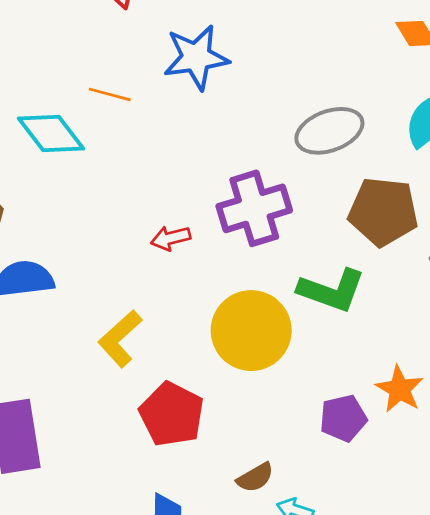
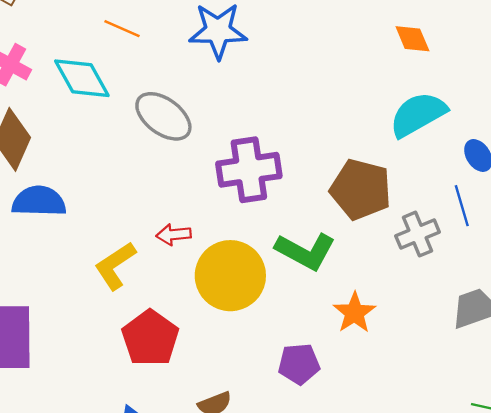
orange line: (110, 94) -> (122, 29), moved
gray ellipse: (329, 131) -> (163, 116), moved, turned 48
red arrow: (171, 238) -> (174, 235), moved
orange star: (400, 389) -> (354, 313), moved

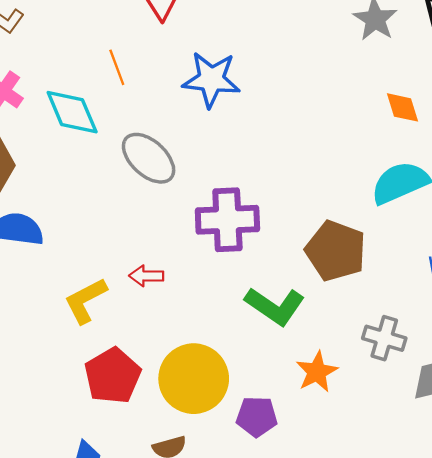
orange line: (122, 29) -> (117, 67), turned 40
gray cross: (418, 234) -> (384, 338), moved, turned 33
yellow circle: (230, 276) -> (194, 379), moved

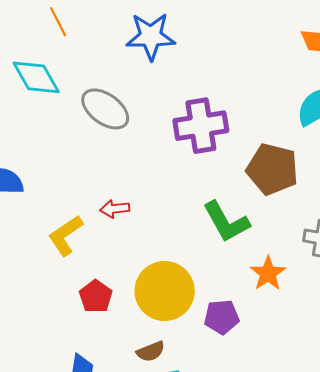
orange line: (117, 67) -> (58, 22), moved
purple cross: (227, 220) -> (201, 126), moved
green L-shape: (275, 306) -> (226, 222), turned 33
red pentagon: (113, 376) -> (96, 296), size x0.7

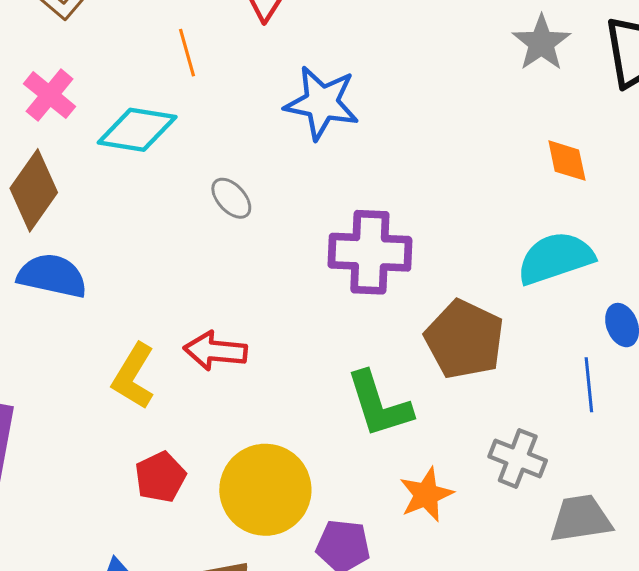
cyan diamond: (36, 77) -> (137, 130), turned -63
gray ellipse: (105, 109) -> (231, 198), size x0.6
red arrow: (115, 209) -> (215, 351), size x1.4
yellow L-shape: (66, 235) -> (133, 376), turned -36

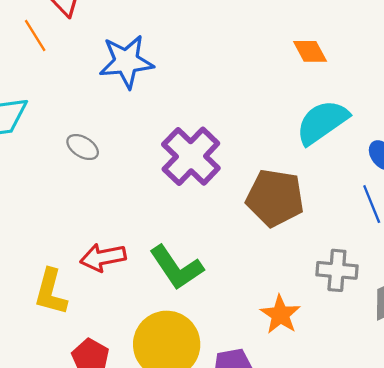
orange line: (187, 53) -> (35, 36), moved
purple cross: (370, 252) -> (191, 156), turned -32
green L-shape: (379, 404) -> (176, 268), moved

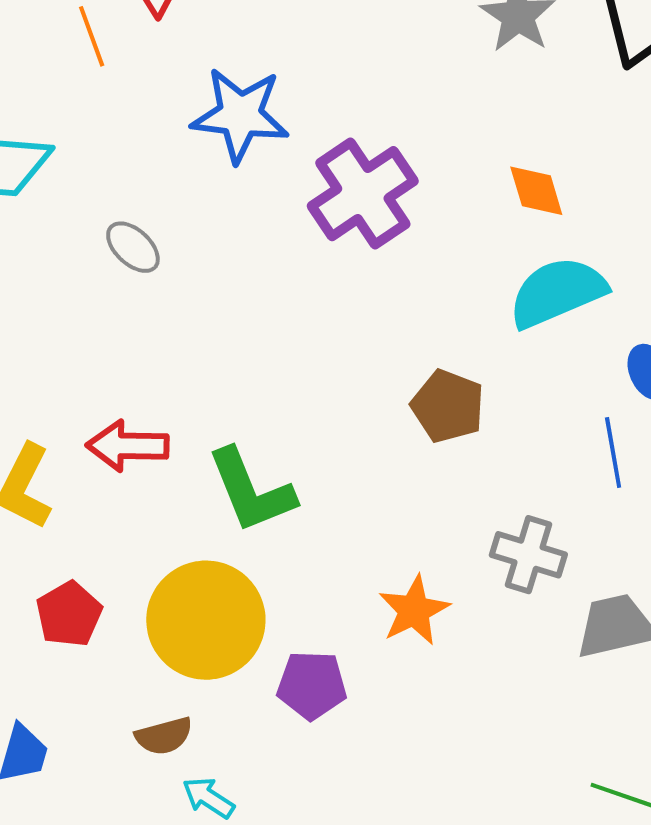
orange diamond: (310, 51) -> (536, 191), moved
purple cross: (191, 156) -> (363, 194), moved
brown pentagon: (275, 198) -> (448, 406), size x0.7

